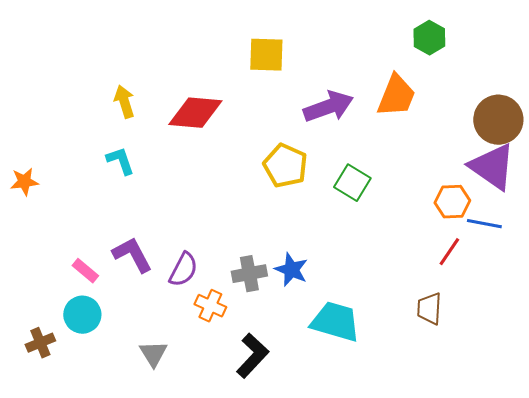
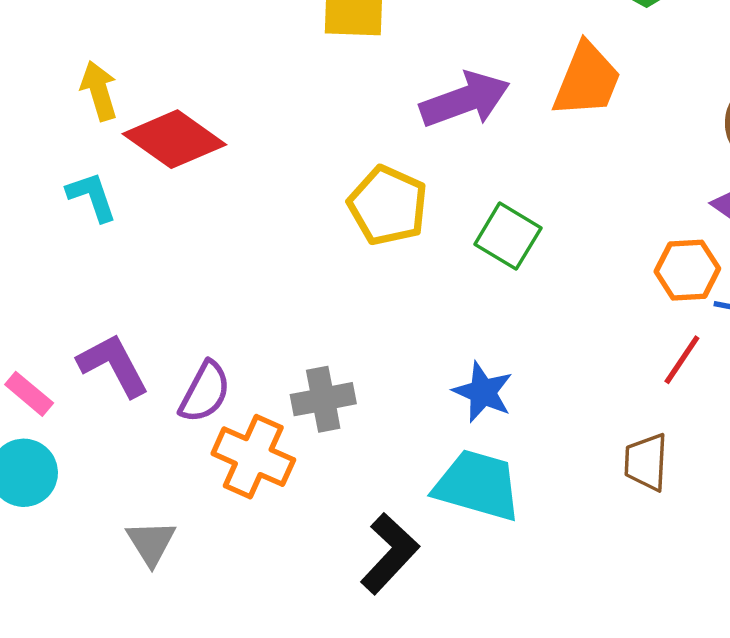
red diamond: (195, 113) -> (174, 139), moved, turned 30
blue star: (291, 270) -> (483, 392), moved
orange cross: (210, 306) -> (253, 457), size x1.4
black L-shape: (252, 356) -> (390, 553), moved

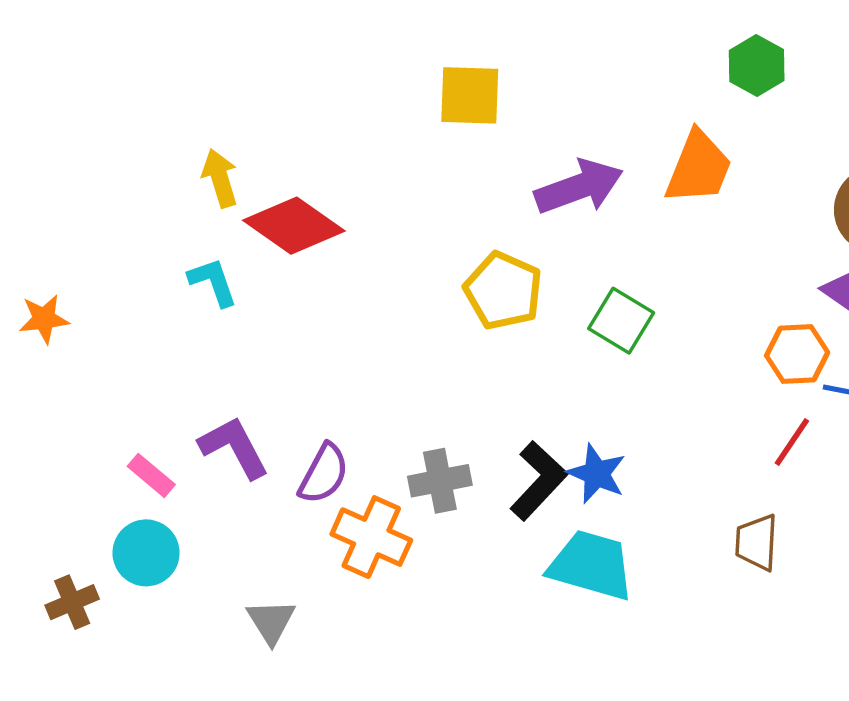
black L-shape: (390, 553) -> (538, 481), moved

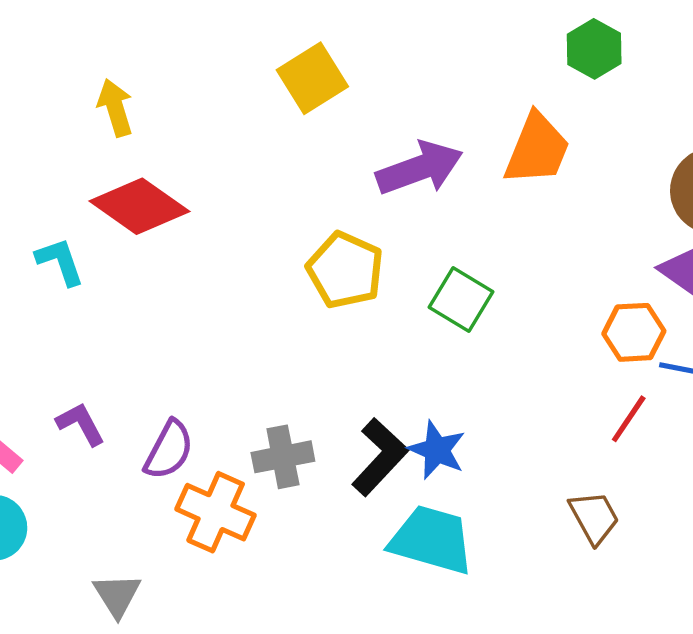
yellow square: (470, 95) -> (312, 78), turned -34
yellow arrow: (220, 178) -> (115, 108), moved
purple L-shape: (234, 447) -> (81, 424), size x0.7
brown trapezoid: (757, 542) -> (594, 517), turned 148

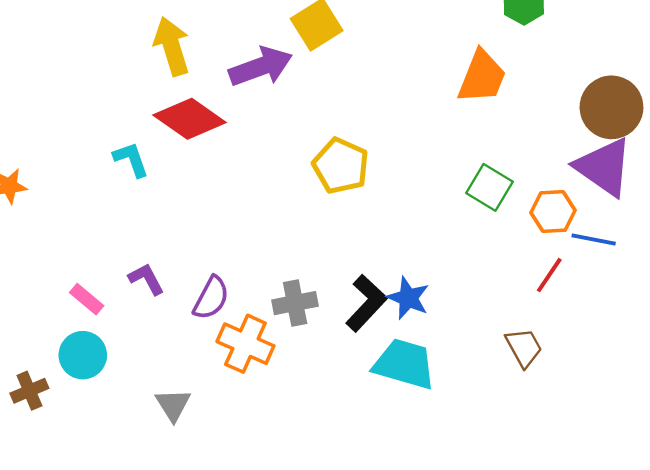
yellow arrow: (115, 108) -> (172, 46), size x1.4
purple arrow: (419, 168) -> (261, 67), moved
green square: (461, 300) -> (489, 187), moved

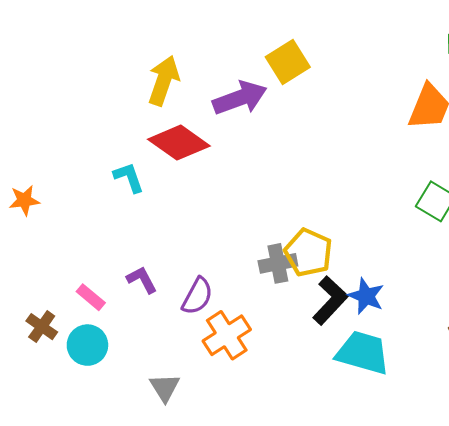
yellow arrow: (172, 46) -> (164, 81), turned 36
yellow pentagon: (341, 166) -> (308, 253), moved
gray cross: (295, 303) -> (278, 263), moved
orange cross: (245, 344) -> (227, 335), turned 33
brown cross: (29, 391) -> (42, 327), moved, turned -32

